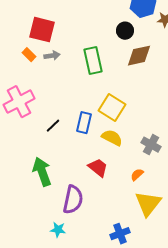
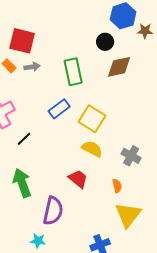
blue rectangle: (84, 123) -> (59, 109), moved, turned 40
black line: (53, 126) -> (24, 139), moved
orange semicircle: (137, 175) -> (117, 186), turned 120

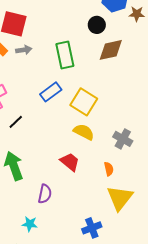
purple semicircle: (53, 211) -> (45, 194), size x0.7

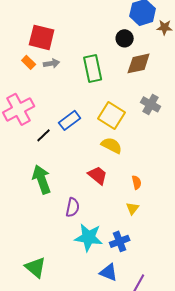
blue rectangle: (51, 92) -> (70, 120), moved
gray cross: (123, 139) -> (151, 104), moved
yellow triangle: (120, 198) -> (133, 208), moved, size x0.5
cyan star: (30, 224) -> (89, 237), moved, size x1.8

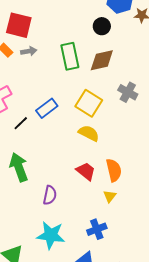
brown diamond: (139, 63) -> (102, 60), moved
red trapezoid: (98, 175) -> (86, 171), moved
orange semicircle: (137, 182) -> (114, 170), size x1.6
cyan star: (89, 237) -> (51, 235), moved

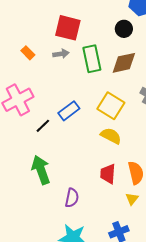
red square: (19, 25) -> (68, 28), moved
gray arrow: (29, 51) -> (61, 54), moved
red trapezoid: (86, 171) -> (108, 174), turned -125

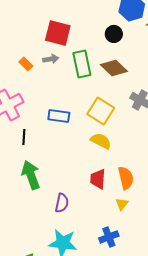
orange rectangle: (28, 53) -> (26, 64), moved
brown diamond: (124, 63) -> (114, 68), turned 56
blue rectangle: (69, 111) -> (59, 116), turned 45
black line: (43, 126) -> (24, 137), moved, turned -42

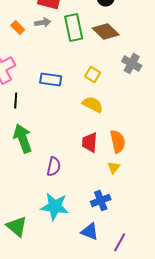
yellow square: (101, 111) -> (93, 74), size x0.6

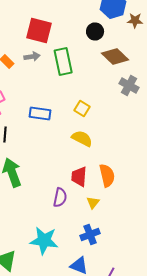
brown diamond: (106, 31) -> (115, 56), moved
gray cross: (132, 63) -> (129, 86), moved
purple semicircle: (54, 166) -> (60, 198), moved
yellow triangle: (114, 167) -> (93, 202), moved

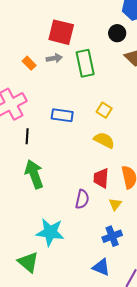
cyan star: (44, 240) -> (50, 232), moved

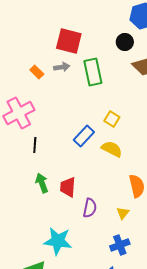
blue rectangle: (62, 115) -> (84, 136), moved, turned -55
green arrow: (34, 174) -> (42, 183), size x0.7
red trapezoid: (101, 178) -> (68, 187), moved

